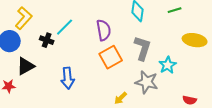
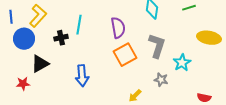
cyan line: (65, 27) -> (79, 25), turned -36
black cross: (47, 40) -> (61, 38), turned -32
gray star: (147, 82) -> (161, 80), size x0.6

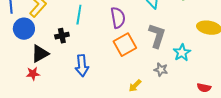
black cross: (61, 38) -> (62, 36), moved
red star: (23, 84) -> (33, 74), moved

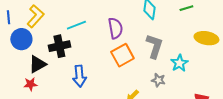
cyan line: (79, 15) -> (76, 25), turned 60
black cross: (62, 36) -> (59, 46), size x1.5

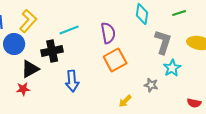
gray L-shape: (154, 46) -> (163, 42), moved

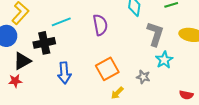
orange square: (115, 60) -> (107, 69), moved

